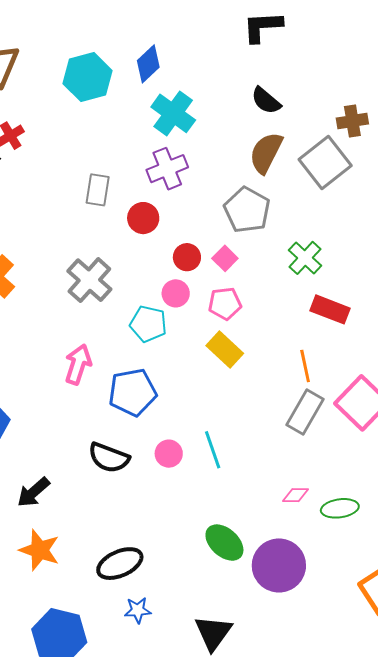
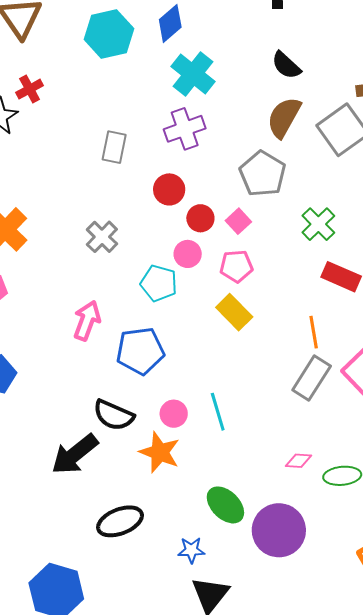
red circle: (143, 218) -> (169, 189), moved
gray cross: (89, 280) -> (102, 237), size x0.7
black arrow: (33, 492) -> (75, 454), moved, size x1.4
orange star: (40, 550) -> (160, 452), moved
blue star: (138, 610) -> (191, 550), moved

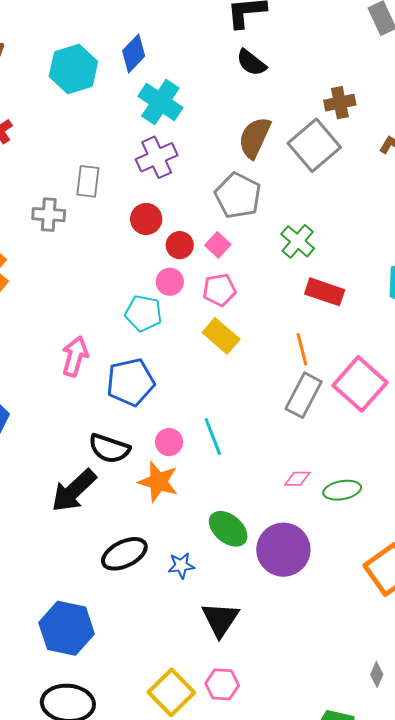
black semicircle: (286, 65) -> (251, 63), moved
gray cross: (102, 237) -> (49, 215), moved, turned -36
blue star: (191, 550) -> (181, 566), moved

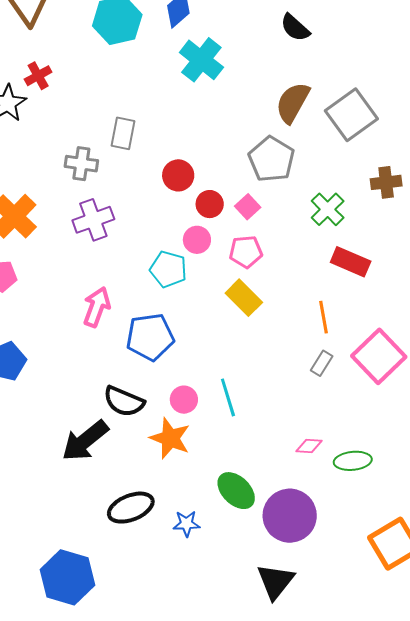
brown cross: (340, 103) -> (386, 182), moved
purple cross: (157, 157) -> (93, 220), moved
gray rectangle: (304, 395) -> (322, 363), size x0.6
black triangle: (220, 619) -> (275, 581), moved

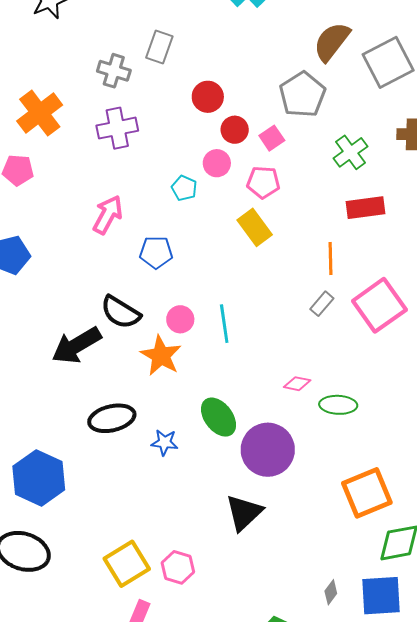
red rectangle: (351, 262) -> (365, 208), turned -39
cyan pentagon: (168, 269) -> (184, 188), size x0.7
blue pentagon: (150, 337) -> (156, 252), size x0.7

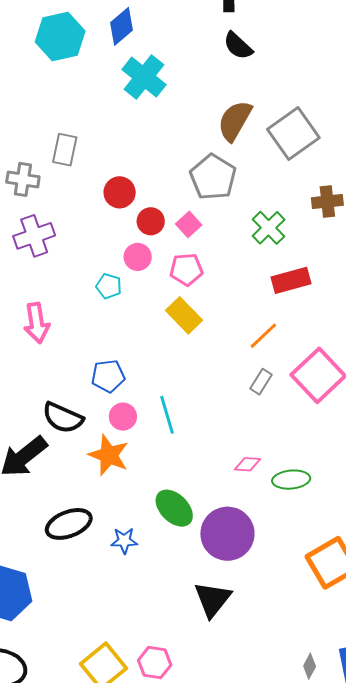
pink arrow: (108, 215) -> (37, 323), turned 150
blue pentagon: (156, 252) -> (108, 376), moved
orange line: (331, 259) -> (263, 336), turned 56

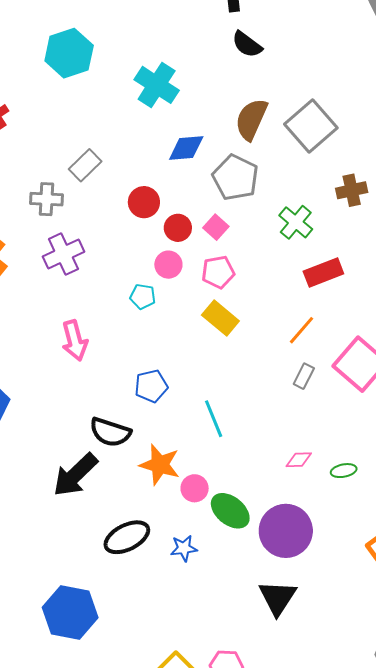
blue diamond: (121, 26) -> (186, 148), moved, turned 42
gray rectangle: (65, 150) -> (85, 165), turned 40
pink circle: (123, 417) -> (195, 488), moved
green ellipse: (291, 480) -> (344, 471), size x0.7

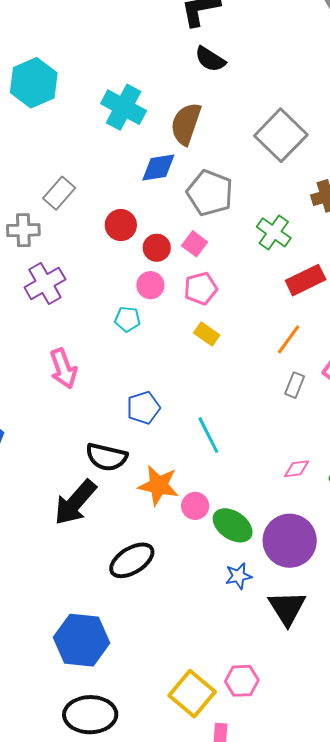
brown semicircle: (251, 119) -> (186, 124), moved
yellow rectangle: (220, 318) -> (207, 334), size x0.7
blue star: (184, 548) -> (239, 576), moved

